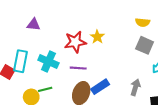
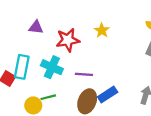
yellow star: (97, 37) -> (102, 30), moved
red star: (75, 42) -> (68, 40), moved

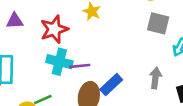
cyan cross: (52, 67) -> (59, 62), moved

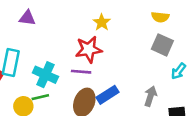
red star: (54, 29) -> (89, 49), moved
cyan cross: (59, 62) -> (45, 75), moved

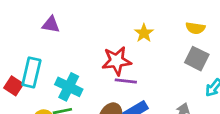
yellow star: (102, 22) -> (144, 33), moved
purple line: (81, 72) -> (126, 81), moved

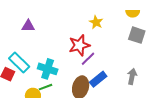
cyan rectangle: (31, 72) -> (19, 62), turned -50
purple line: (126, 81) -> (88, 59), turned -42

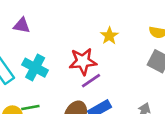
cyan cross: (48, 69) -> (35, 68), moved

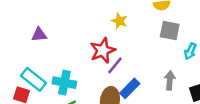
cyan cross: (35, 68) -> (64, 83), moved

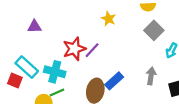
gray square: (170, 31) -> (154, 30), turned 30
red star: (103, 51) -> (74, 49), moved
purple line: (115, 65) -> (92, 50), moved

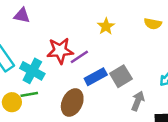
gray square: (154, 30) -> (121, 76), moved
blue rectangle: (114, 81) -> (96, 77), moved

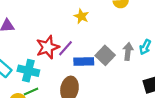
blue rectangle: (96, 77) -> (84, 61), turned 42
gray arrow: (138, 101) -> (128, 51), moved

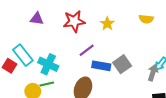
red star: (48, 47) -> (74, 21), moved
gray arrow: (128, 51) -> (153, 73), moved

